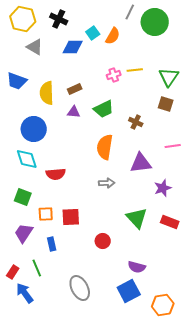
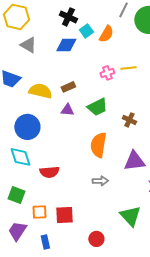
black cross: (59, 19) -> (68, 17), moved
yellow semicircle: (47, 93) -> (40, 91), turned 105

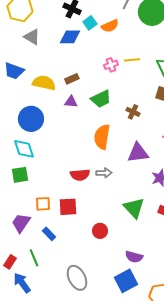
orange semicircle: (106, 34) -> (110, 26), turned 36
red semicircle: (49, 172) -> (80, 175), moved
green square: (16, 195) -> (20, 175), moved, turned -30
blue rectangle: (45, 242) -> (49, 234), turned -32

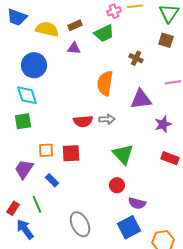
green trapezoid: (101, 99) -> (104, 33), moved
green triangle: (134, 208) -> (123, 154), moved
red circle: (100, 231) -> (117, 185), moved

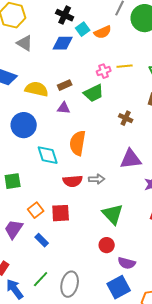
orange semicircle: (105, 83) -> (78, 143), moved
cyan diamond: (27, 95) -> (48, 155), moved
orange square: (46, 150) -> (36, 210), turned -35
green line: (37, 204) -> (41, 279), moved, turned 66
gray ellipse: (80, 224) -> (70, 284), turned 40

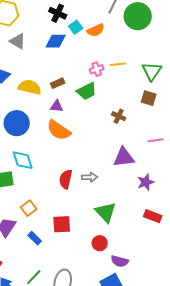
orange semicircle: (78, 143) -> (59, 130), moved, turned -65
cyan diamond: (48, 155) -> (23, 160), moved
red semicircle: (73, 181) -> (66, 179), turned 108
red square: (61, 213) -> (62, 224), moved

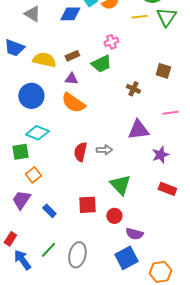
yellow line: (118, 64) -> (139, 17), moved
green triangle: (152, 71) -> (166, 17), moved
cyan diamond: (23, 160) -> (37, 133), turned -50
orange square: (29, 208) -> (33, 175), moved
red square: (62, 224) -> (87, 205), moved

